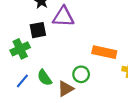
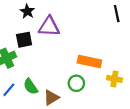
green circle: (81, 74) -> (76, 83), moved

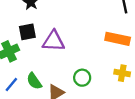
purple triangle: (49, 27) -> (54, 41), moved
orange rectangle: (89, 61) -> (118, 39), moved

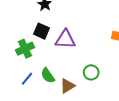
black square: (27, 32) -> (42, 31), turned 35

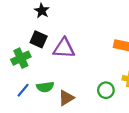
green circle: (91, 72) -> (106, 90), moved
green semicircle: (48, 76) -> (45, 87), turned -63

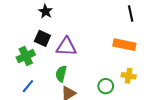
green semicircle: (45, 87) -> (61, 74), moved, turned 112

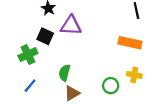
purple triangle: (66, 47) -> (71, 25), moved

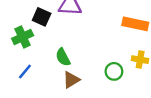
green semicircle: (64, 73) -> (63, 57), turned -42

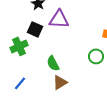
blue line: (25, 71) -> (20, 83), moved
green circle: (114, 71) -> (96, 56), moved

